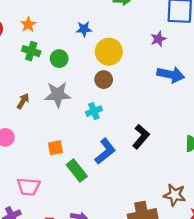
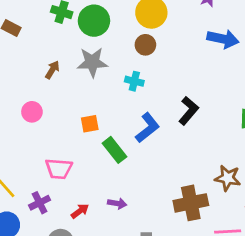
green circle: (59, 59) -> (94, 21), size x1.5
cyan cross: (94, 111) -> (134, 81), turned 35

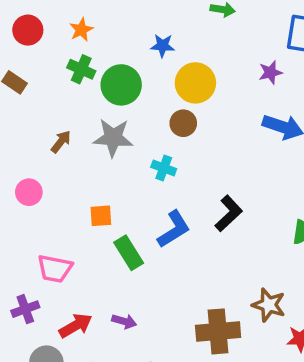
red arrow: (80, 211) -> (76, 326), size x1.4

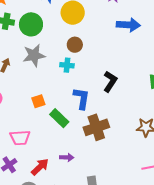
brown circle: (183, 123) -> (75, 45), moved
blue L-shape: (174, 229) -> (81, 98), turned -35
brown cross: (218, 331) -> (96, 127), moved

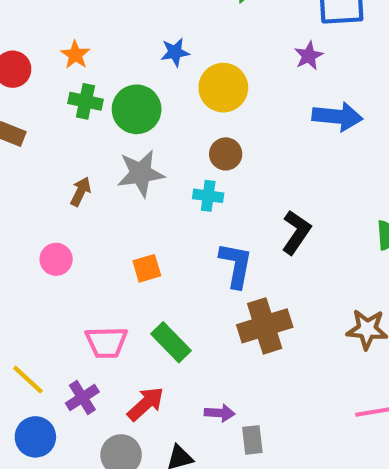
green rectangle: (59, 118) -> (171, 342), moved
purple arrow: (67, 157) -> (220, 413), moved

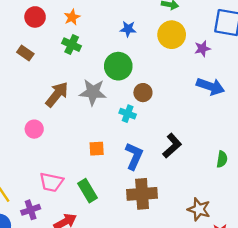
yellow circle: (223, 88) -> (172, 35), moved
green circle: (137, 109) -> (118, 66), moved
brown arrow: (81, 192) -> (57, 94), size x1.6
orange square: (147, 268) -> (97, 149), moved

